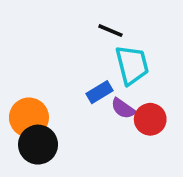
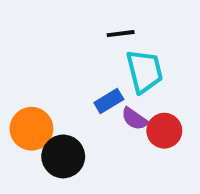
black line: (110, 31) -> (121, 34), turned -30
black circle: (38, 145) -> (63, 156), moved

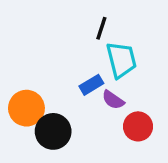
black line: (121, 34) -> (101, 28), turned -65
red circle: (164, 131) -> (138, 126), moved

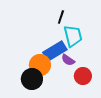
blue rectangle: (91, 85) -> (55, 51), size x1.6
orange circle: (26, 108) -> (40, 65), moved

